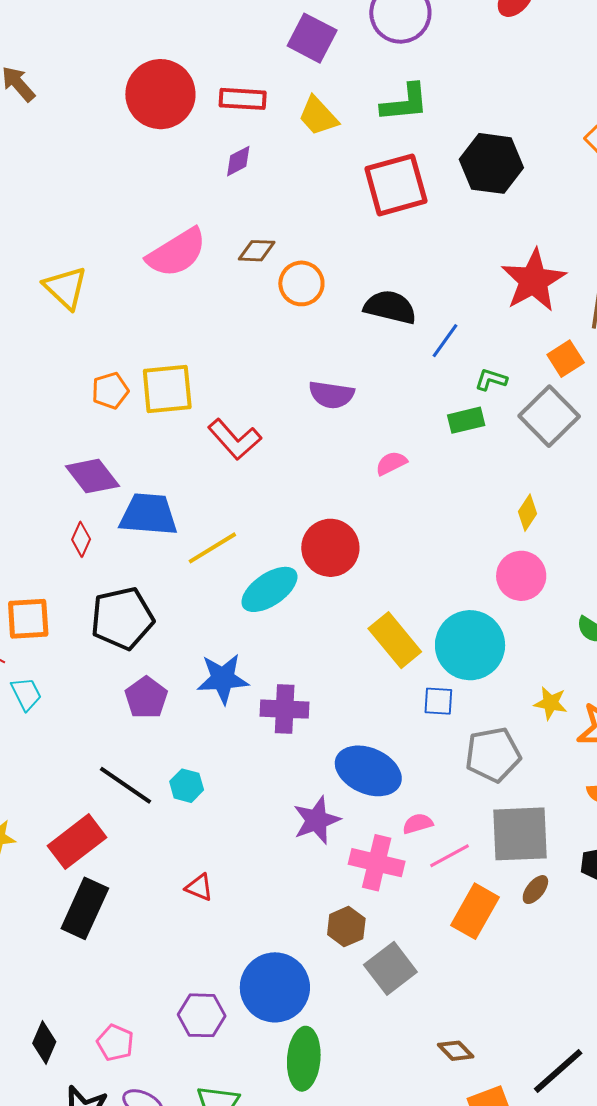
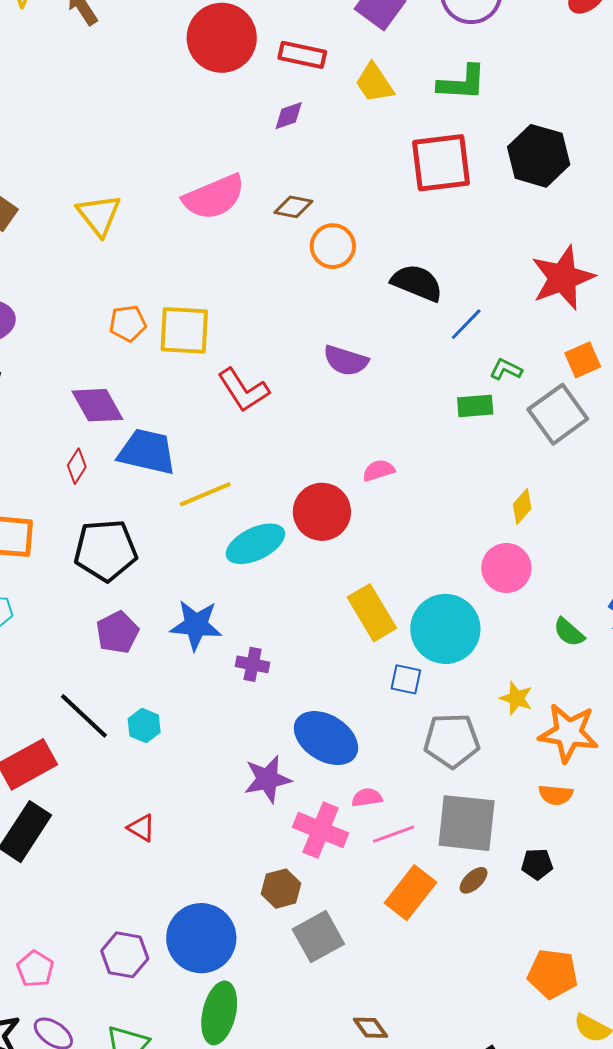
pink semicircle: (391, 463) -> (378, 470), moved
purple cross: (285, 709) -> (253, 664), size x0.7

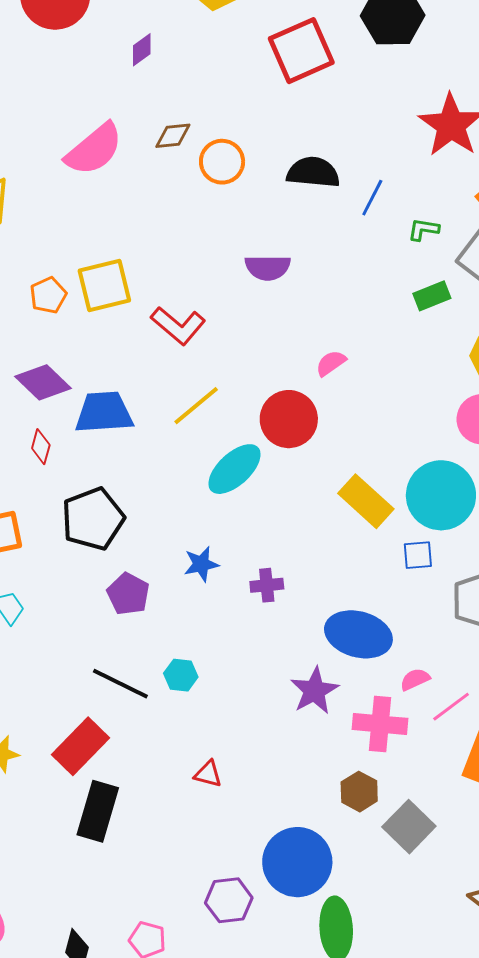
green rectangle: (475, 406) -> (432, 296), moved
yellow line: (205, 494) -> (196, 406), moved
blue star: (196, 625) -> (201, 564), size x0.7

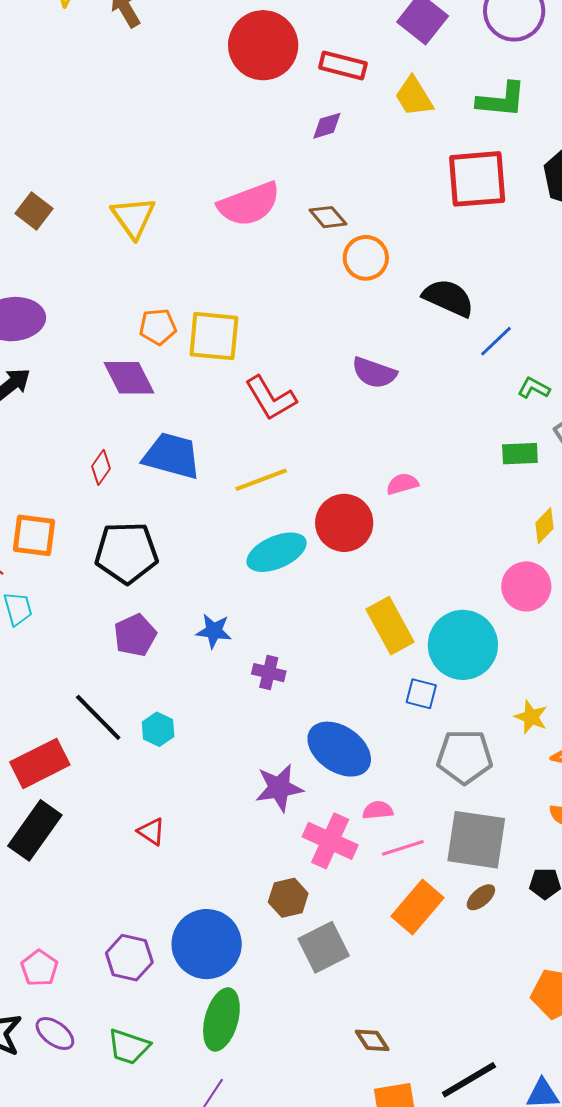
brown diamond: (173, 136) -> (328, 217), turned 36
purple diamond: (43, 382) -> (129, 378), moved

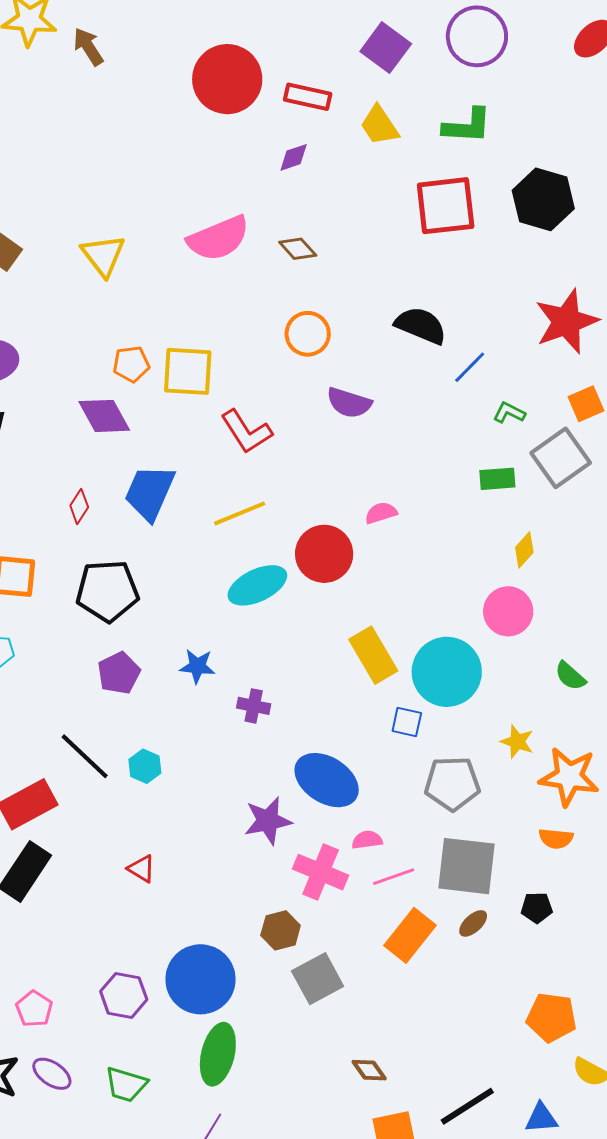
orange circle: (366, 258) -> (308, 334), moved
blue trapezoid: (172, 456) -> (150, 493), turned -80

